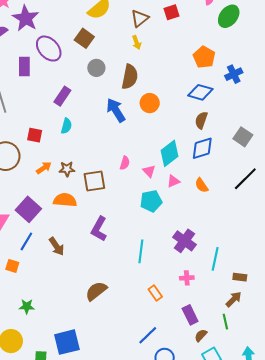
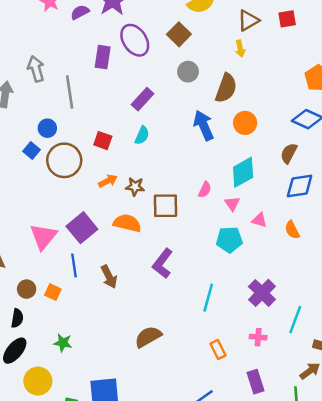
brown semicircle: (201, 120) -> (289, 153), moved
cyan diamond: (169, 153) -> (243, 172), moved
pink triangle: (173, 181) -> (259, 220), turned 32
blue line: (26, 241) -> (74, 265), turned -48

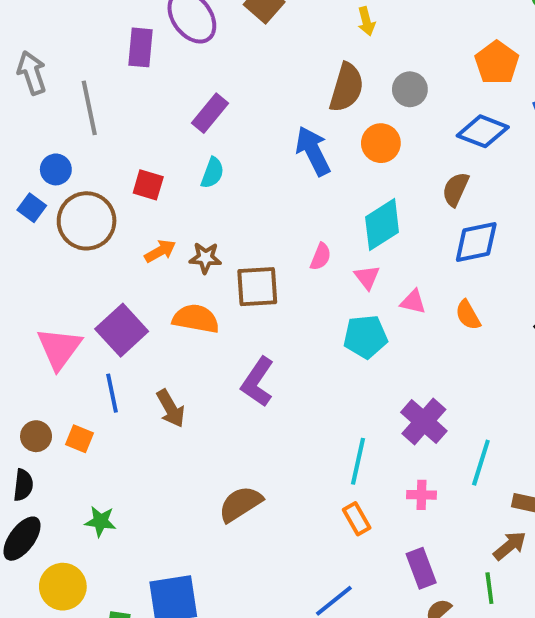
gray circle: (188, 72) -> (410, 89), moved
cyan line: (208, 298) -> (358, 461), moved

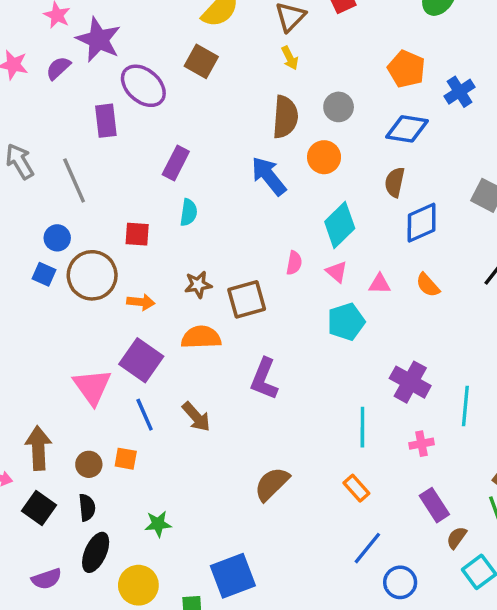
orange arrow: (160, 251) -> (141, 302), moved, turned 48
orange rectangle: (357, 519) -> (356, 488), moved

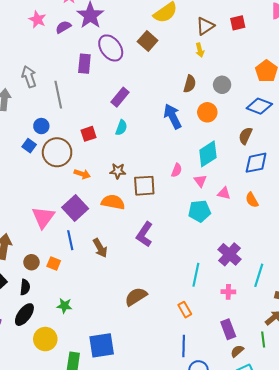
brown semicircle: (285, 117) -> (190, 84), size x0.7
red square: (137, 234) -> (89, 134), turned -35
blue line: (367, 548) -> (184, 346), turned -50

